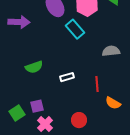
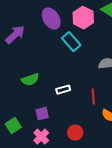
purple arrow: (19, 22) -> (15, 35), turned -45
purple square: (37, 106) -> (42, 114), moved

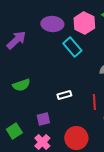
purple ellipse: (51, 19) -> (52, 24), turned -55
green semicircle: (30, 80) -> (21, 85), moved
red circle: (75, 133) -> (76, 138), size x1.5

